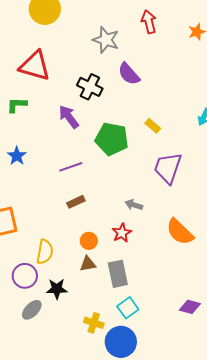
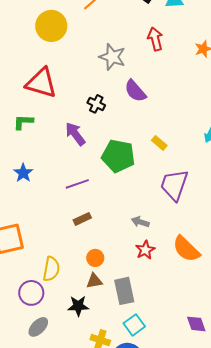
black cross: (90, 87) -> (96, 104), size x0.7
red star: (122, 233) -> (145, 250), moved
black star: (57, 289) -> (78, 306), moved
purple diamond: (190, 307) -> (196, 324), turned 55

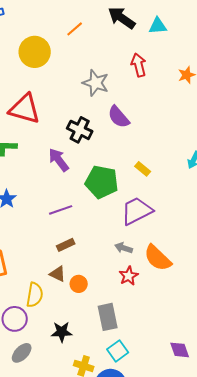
black cross: (96, 104) -> (80, 130), size x1.4
purple trapezoid: (174, 185) -> (137, 211), moved, turned 44
orange semicircle: (186, 249) -> (158, 258), moved
brown triangle: (94, 281) -> (58, 274), moved, turned 36

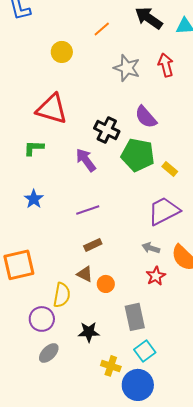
yellow circle: (35, 52) -> (62, 52), size x0.7
gray star: (96, 83) -> (127, 68), moved
green pentagon: (102, 182) -> (138, 155), moved

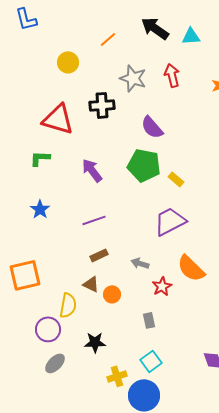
black cross: (107, 130) -> (102, 105), moved, turned -30
gray arrow: (151, 248) -> (140, 263), moved
gray rectangle: (135, 317) -> (149, 320), moved, size x0.6
yellow cross: (111, 366) -> (117, 376), turned -36

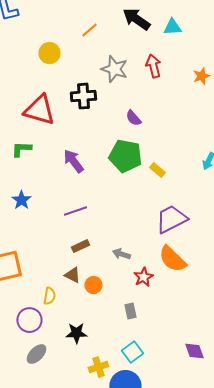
purple semicircle: (152, 127) -> (133, 118), size x0.7
purple trapezoid: (170, 221) -> (171, 219), moved
yellow semicircle: (68, 305) -> (49, 296), size x0.7

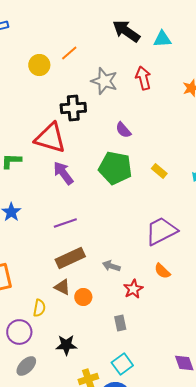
orange line: (89, 30) -> (69, 53), moved
red triangle: (39, 110) -> (50, 138), moved
yellow rectangle: (157, 170) -> (159, 171), moved
brown rectangle: (80, 246) -> (70, 258), size x1.6
orange semicircle: (172, 259) -> (162, 271), size x0.6

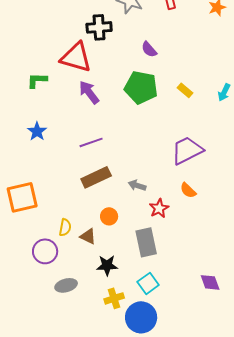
brown triangle: (62, 287) -> (88, 236), moved
gray rectangle: (120, 323) -> (146, 242), size x1.8
black star: (66, 345) -> (107, 265), moved
gray ellipse: (26, 366) -> (66, 285), moved, turned 30

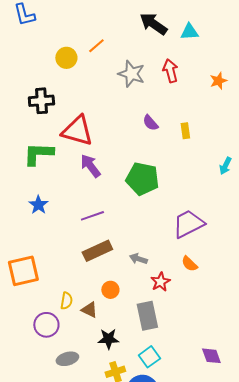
black cross: (99, 27) -> (41, 101), moved
green L-shape: (37, 80) -> (38, 154), size x1.5
green pentagon: (141, 87) -> (142, 179), moved
yellow rectangle: (185, 90) -> (185, 131), moved, turned 42

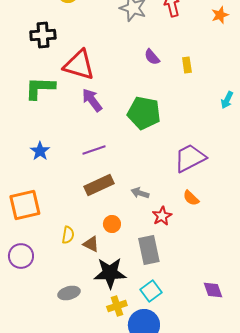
blue star: (38, 205) -> (40, 151), moved
purple circle: (46, 325) -> (21, 256), moved
black star: (108, 339) -> (110, 273), size x1.5

